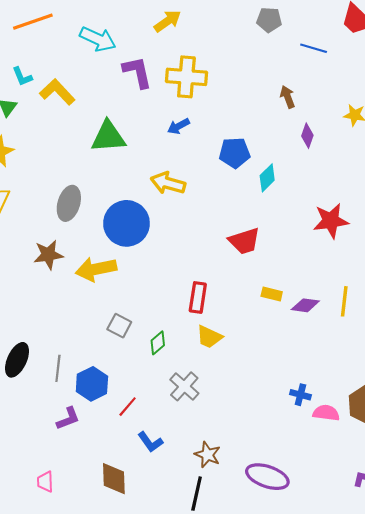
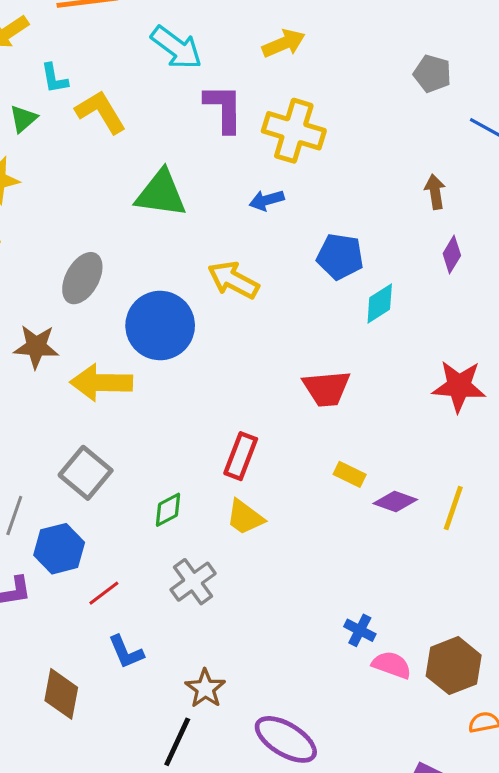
gray square: (119, 326) -> (86, 473), moved, size x1.4

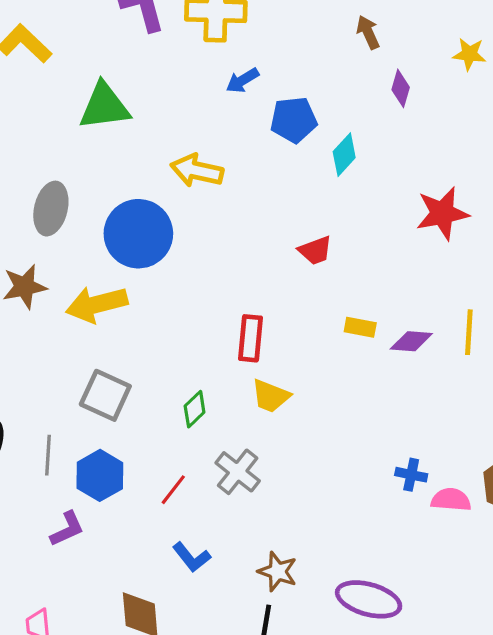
blue arrow: (267, 200) -> (242, 80), moved
red trapezoid: (327, 388) -> (315, 250), size x0.7
red line: (104, 593) -> (173, 490), moved

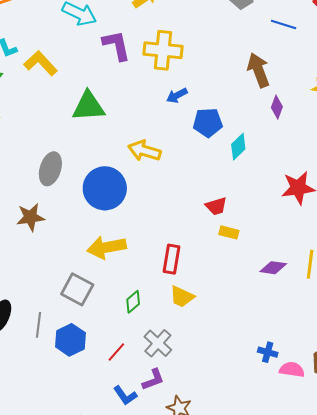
brown arrow: (368, 32) -> (258, 70), size x1.6
yellow arrow: (97, 304) -> (107, 247), moved
yellow rectangle: (360, 327) -> (229, 232), moved
purple L-shape: (67, 529) -> (153, 380), moved

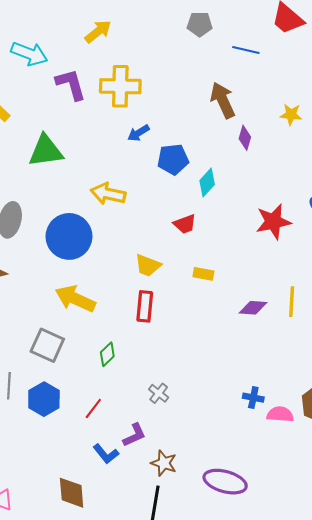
red trapezoid: (216, 206) -> (185, 224), moved
yellow arrow: (107, 247) -> (75, 299), turned 39
yellow trapezoid: (182, 297) -> (148, 265), moved
gray cross: (158, 343) -> (159, 393), moved, size x0.7

